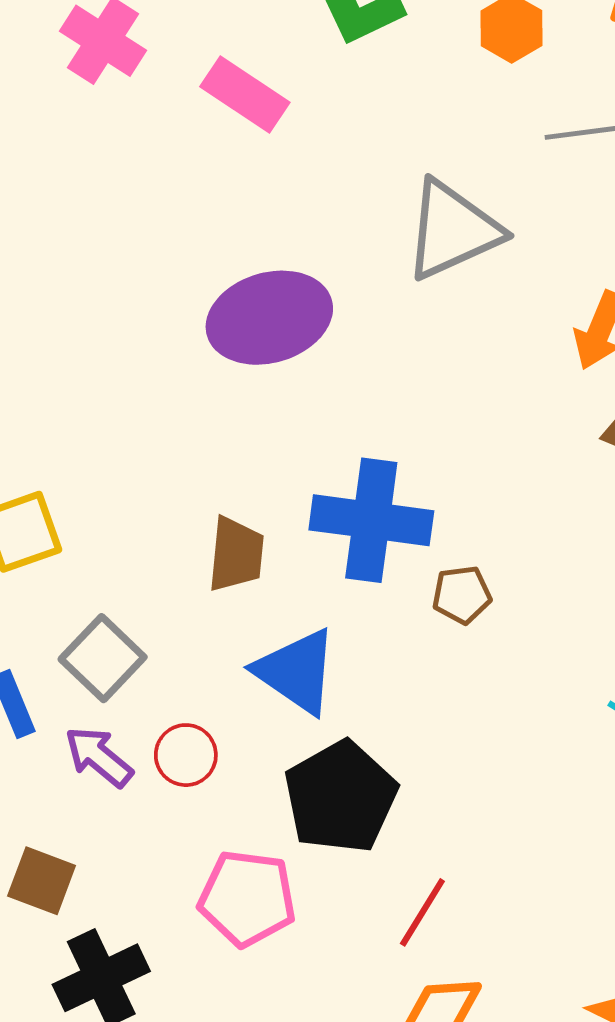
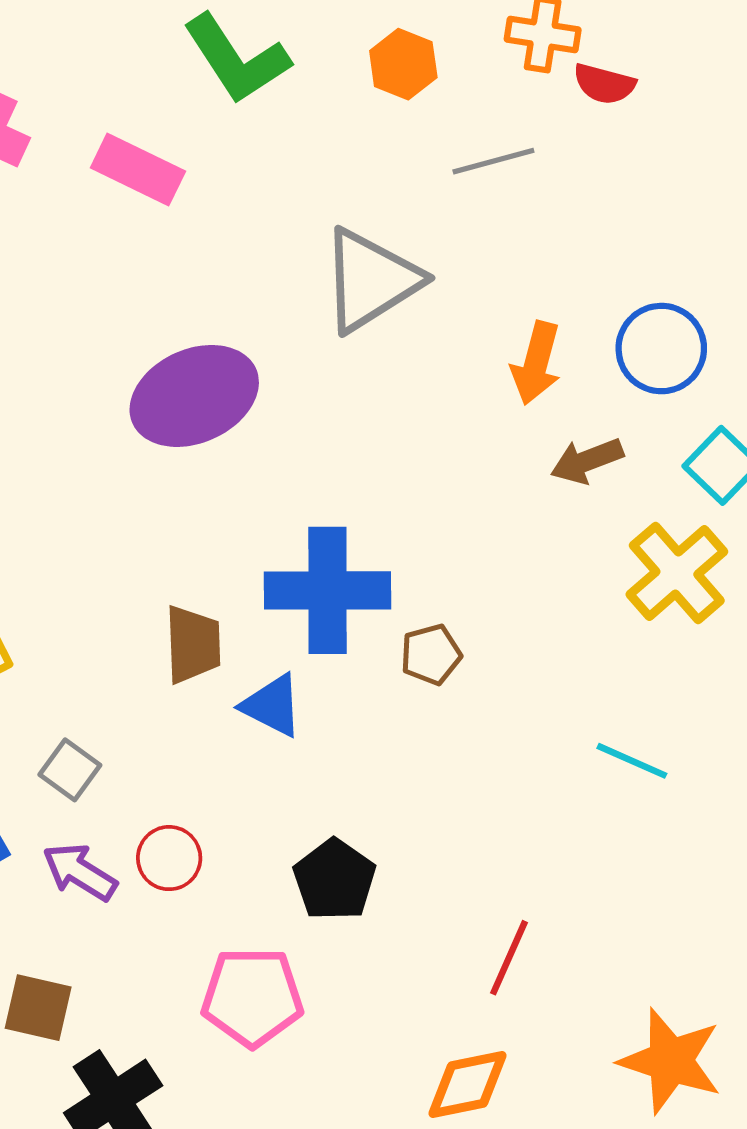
gray square: (103, 658) -> (70, 770), size x0.7
blue triangle: (296, 671) -> (272, 706), moved, size x0.7
black pentagon: (341, 797) -> (334, 880), size x0.7
red line: (422, 912) -> (509, 958), moved

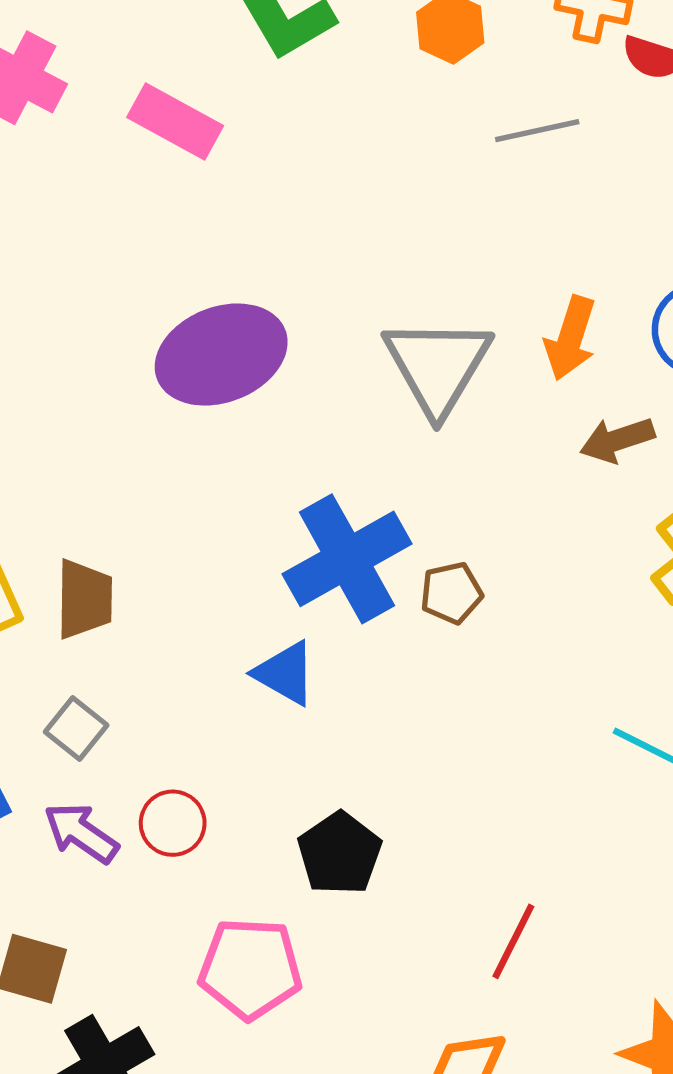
gray triangle: (371, 280) -> (437, 366), moved, turned -30
blue cross: (327, 590) -> (347, 559), turned -32
brown trapezoid: (193, 644) -> (84, 599), moved
brown pentagon: (431, 654) -> (451, 593), moved

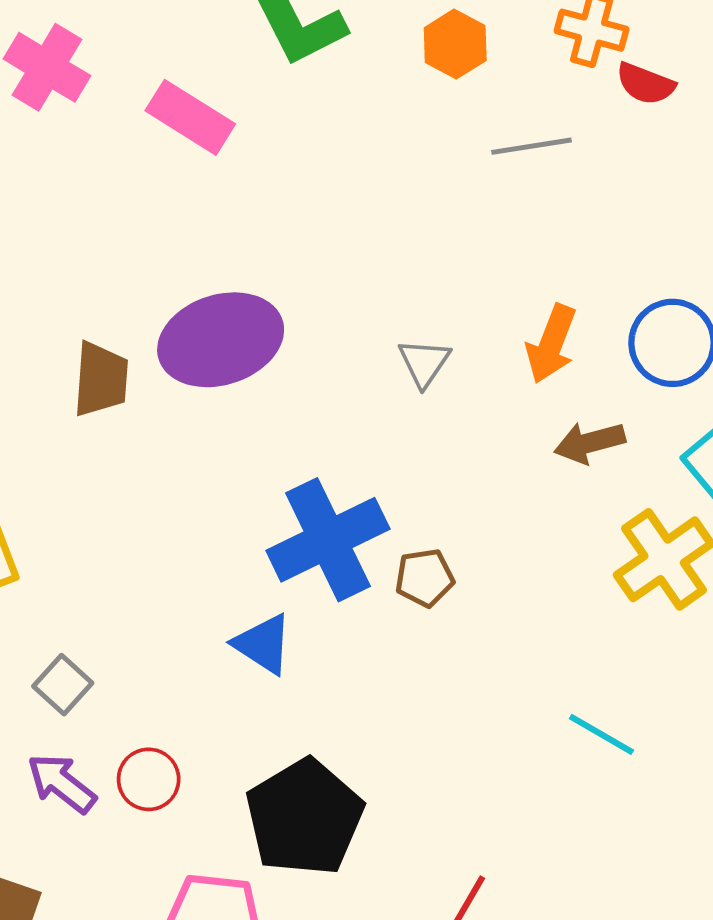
gray triangle: (437, 366) -> (424, 363), size x0.5
brown trapezoid: (84, 599) -> (101, 379), moved
black pentagon: (340, 853) -> (304, 817), size x1.5

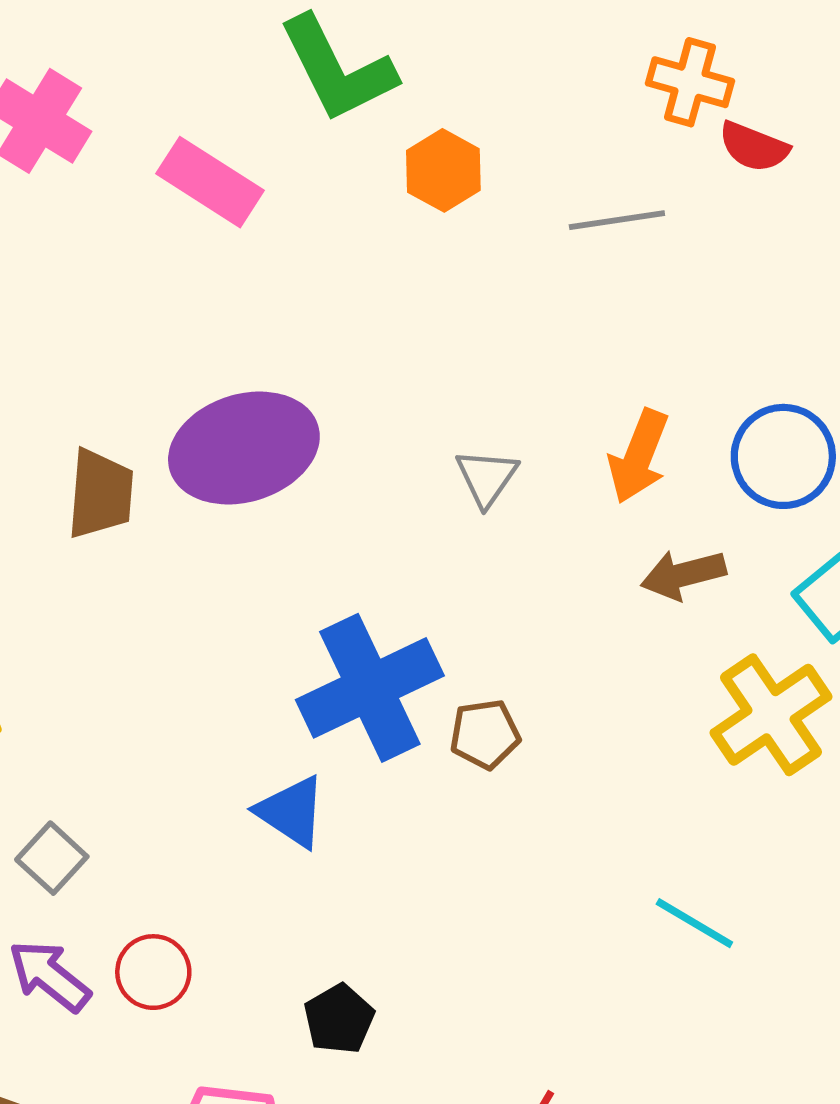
orange hexagon: (455, 44) -> (443, 170), moved
black pentagon: (304, 817) -> (339, 1019), size x0.5

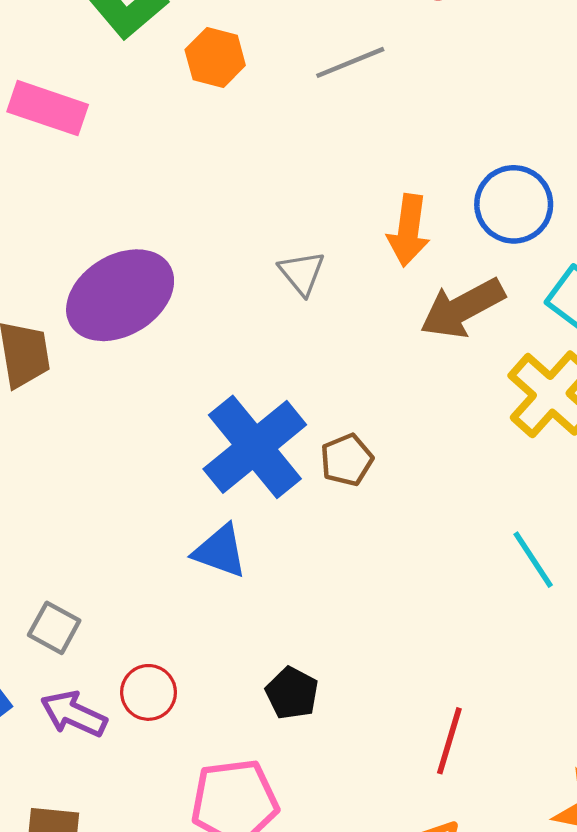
brown arrow: (683, 575) -> (462, 308), size x1.4
cyan line: (694, 923) -> (533, 560), turned 40

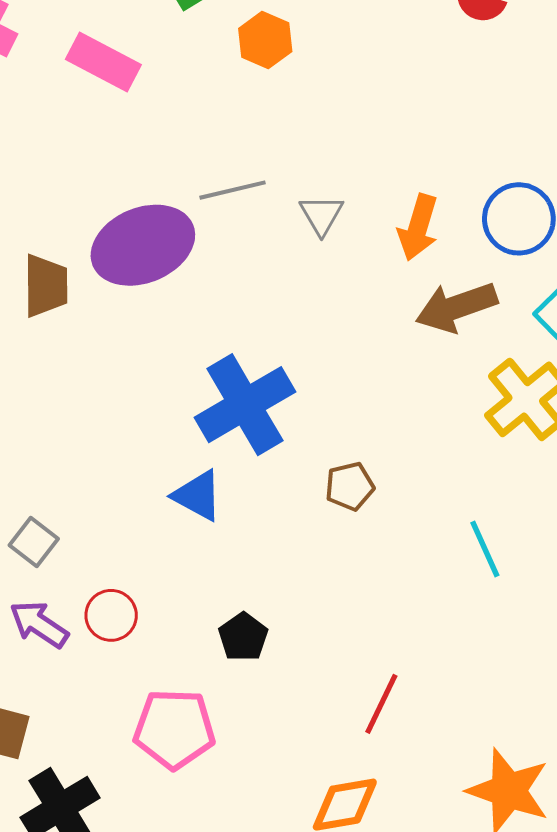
gray line: (350, 62) -> (233, 190), moved
gray triangle: (302, 273) -> (321, 215), moved
brown pentagon: (347, 460) -> (350, 486), moved

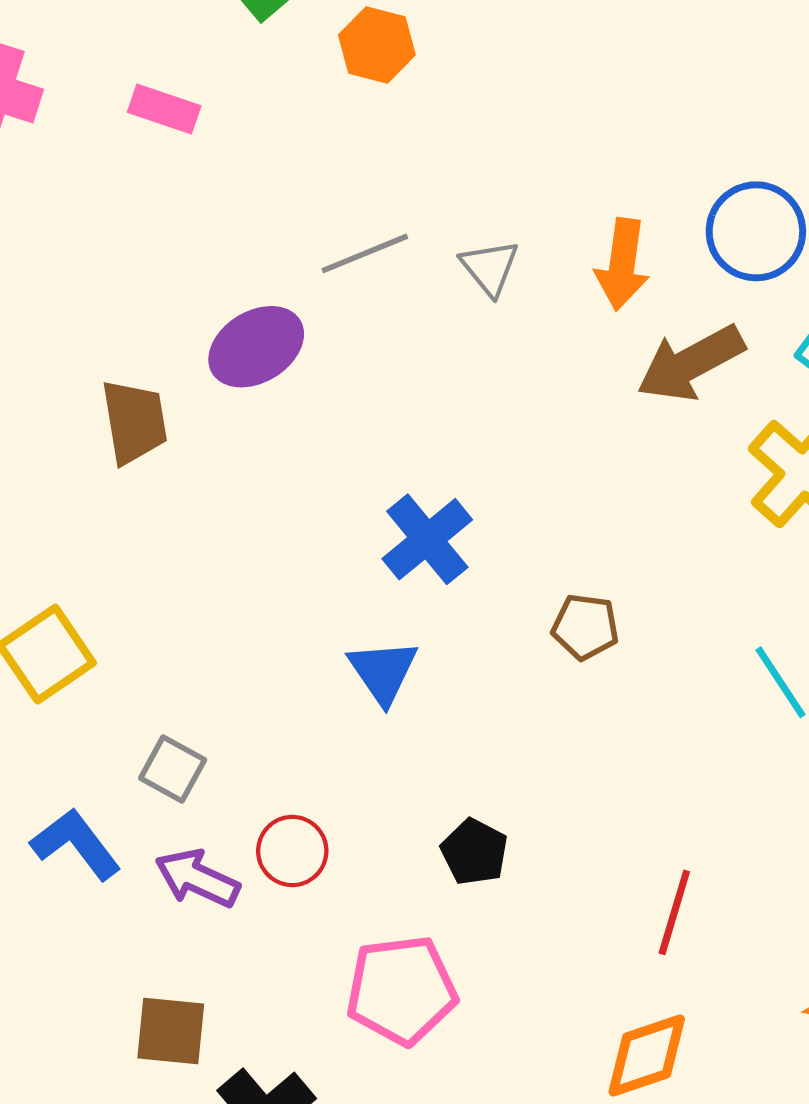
pink rectangle: (103, 62) -> (164, 109), size x0.7
purple ellipse: (143, 245) -> (256, 347), size x0.7
blue cross: (245, 405) -> (427, 539), size x0.7
brown pentagon: (350, 486) -> (585, 627), turned 30
blue triangle: (198, 496) -> (383, 672), turned 36

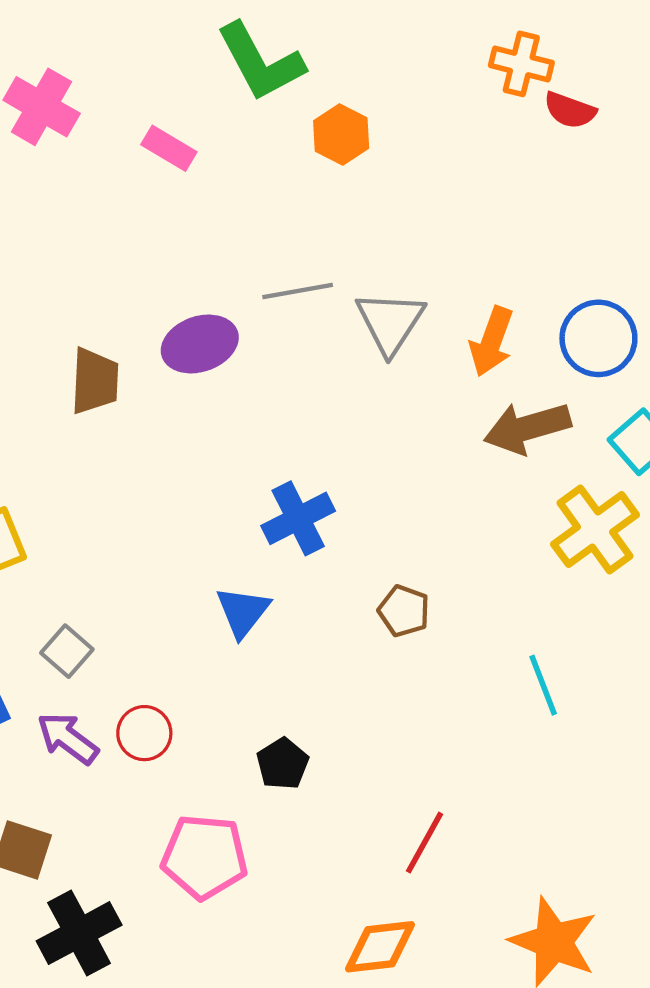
gray triangle: (490, 268) -> (390, 322), size x1.5

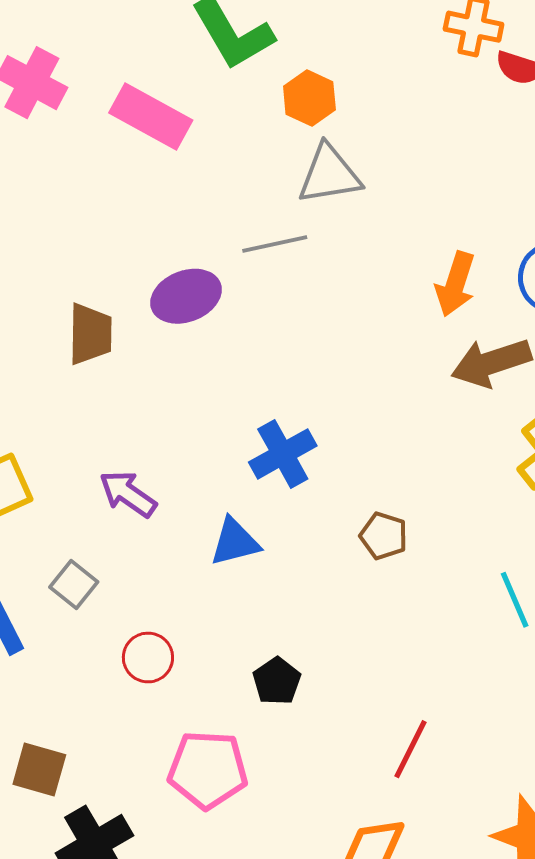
pink rectangle: (169, 148) -> (151, 117), size x1.6
gray triangle: (390, 322) -> (329, 174), moved, turned 50
blue triangle: (243, 612) -> (235, 542), turned 40
purple arrow: (68, 738) -> (128, 494), moved

